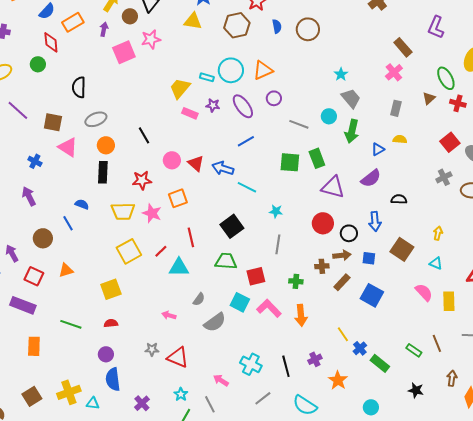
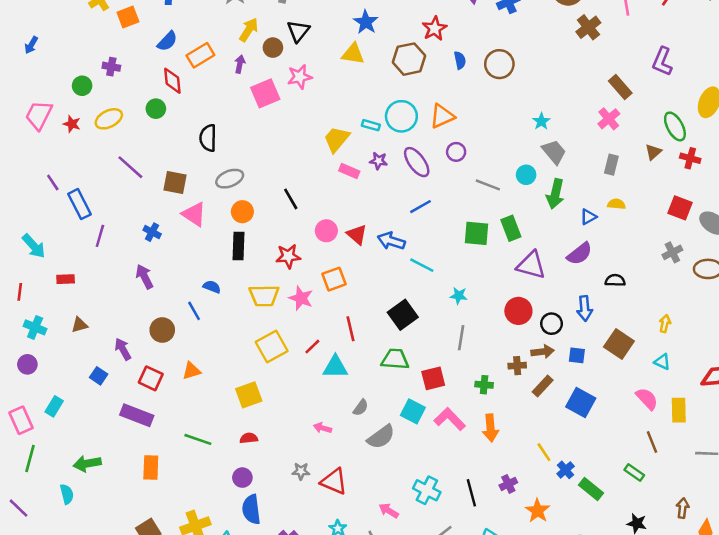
red square: (450, 142) -> (680, 208), turned -30
brown line: (437, 343) -> (652, 442), moved

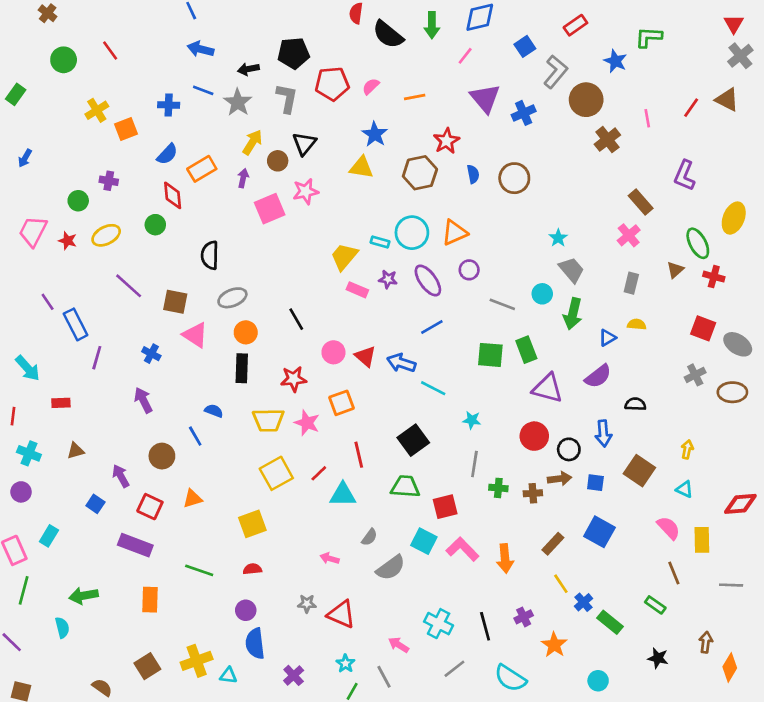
green cross: (484, 385) -> (498, 488), moved
brown rectangle: (543, 386) -> (553, 544), moved

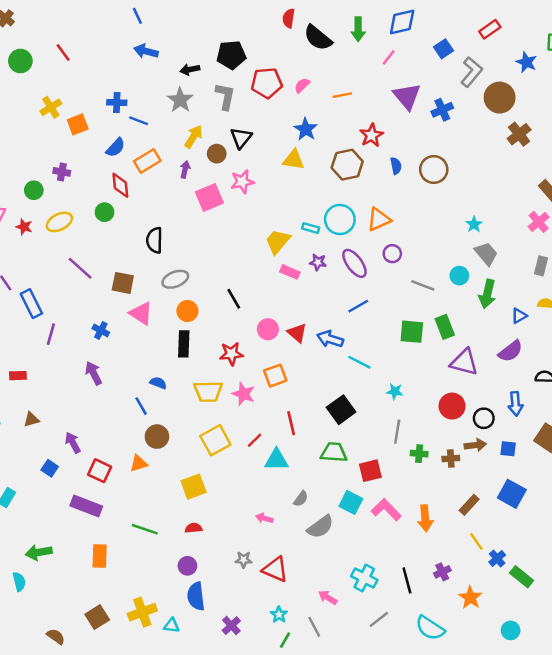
blue line: (203, 90) -> (139, 121), moved
brown circle: (162, 456) -> (157, 437), moved

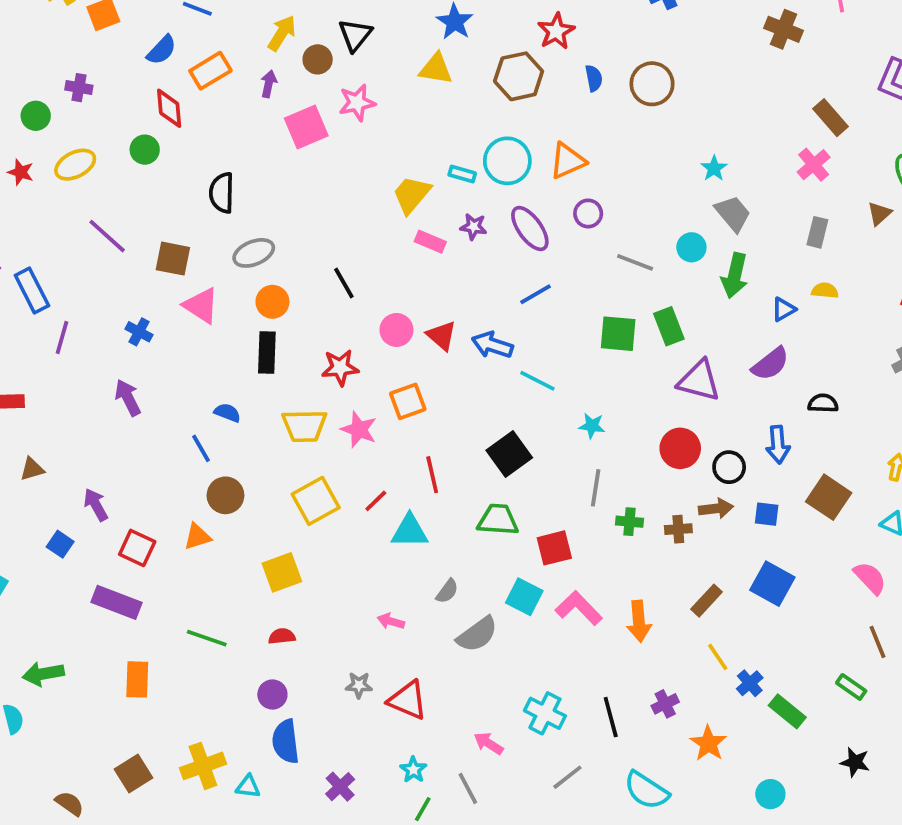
brown cross: (519, 134) -> (784, 29), turned -30

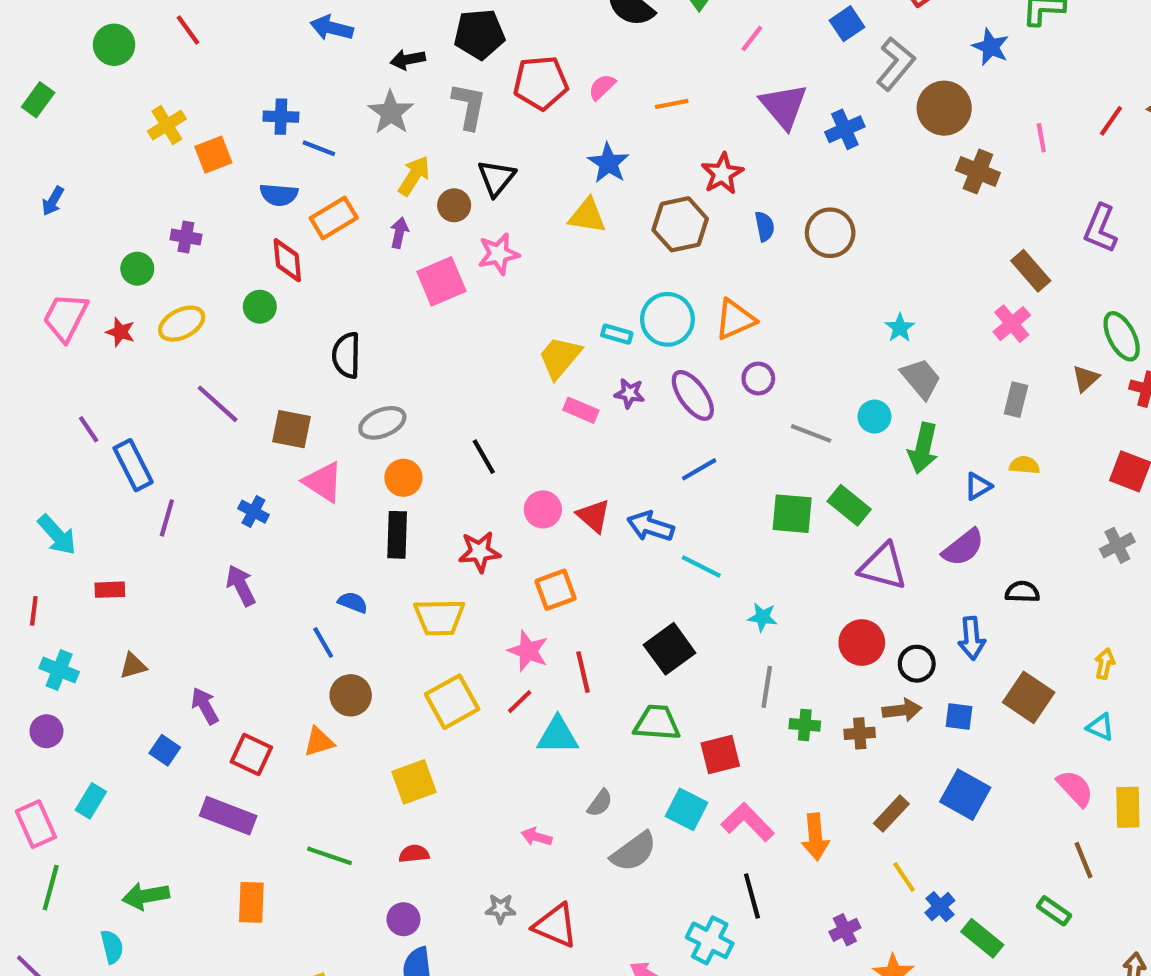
blue semicircle: (162, 50) -> (279, 195), turned 52
green rectangle: (669, 326) -> (849, 505), turned -30
pink star: (359, 430) -> (528, 651), moved
black line: (611, 717) -> (752, 896), moved

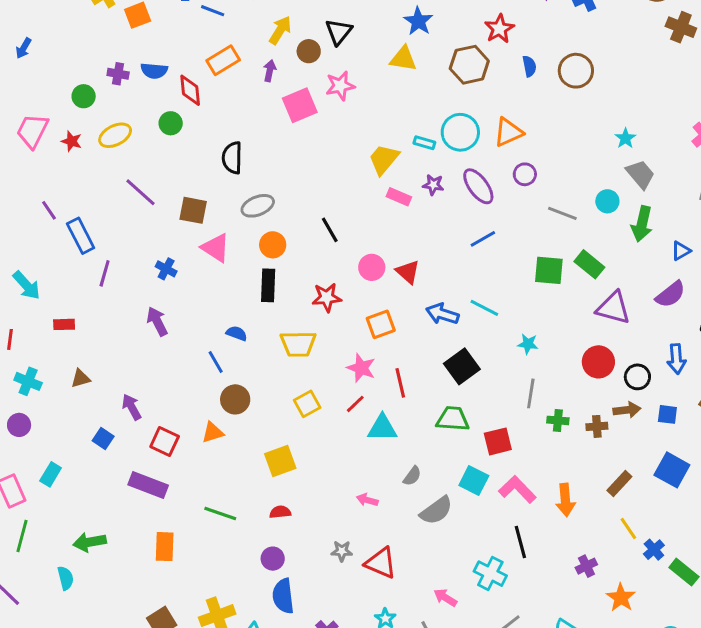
blue semicircle: (279, 195) -> (154, 71), moved
blue arrow: (651, 526) -> (442, 314), moved
yellow square: (452, 702) -> (307, 404), size x0.7

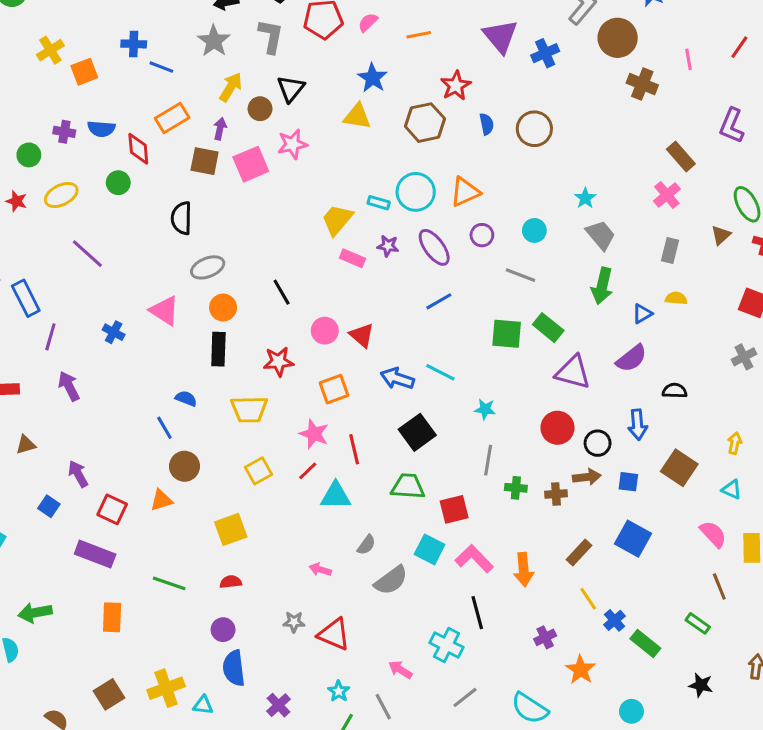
cyan circle: (607, 201) -> (534, 230), moved
brown square: (193, 210) -> (205, 161), moved
purple arrow: (157, 321) -> (69, 386), moved

